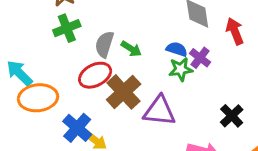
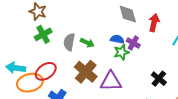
red arrow: (235, 31) -> (154, 23), turned 42
cyan arrow: (19, 73) -> (16, 68), turned -30
red ellipse: (95, 75) -> (46, 71), moved

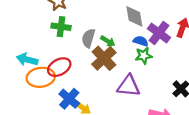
gray diamond: (128, 14) -> (134, 16), moved
green cross: (43, 34) -> (61, 27), turned 30
purple cross: (133, 43) -> (159, 33), moved, size x1.5
brown cross: (86, 72) -> (104, 58), moved

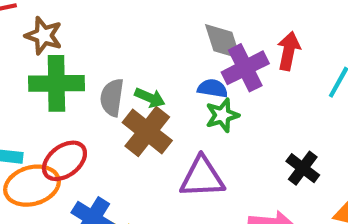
gray diamond: (134, 16) -> (223, 42), moved
green cross: (61, 27) -> (56, 83), size x1.4
purple cross: (159, 33) -> (245, 68), turned 35

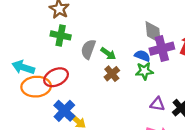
green cross: (56, 83) -> (61, 35), size x0.7
brown cross: (147, 132) -> (112, 74), moved, size x0.6
purple triangle: (202, 177) -> (157, 104), moved, size x0.6

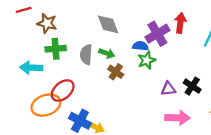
gray diamond: (153, 32) -> (108, 24), moved
cyan arrow: (23, 67) -> (31, 68), moved

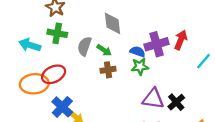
brown cross: (116, 72) -> (108, 70), turned 32
purple triangle: (168, 89) -> (153, 99), size x1.5

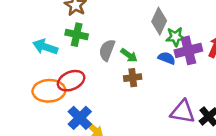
gray diamond: (112, 23) -> (159, 21), moved, turned 30
green star: (140, 67) -> (176, 37), moved

